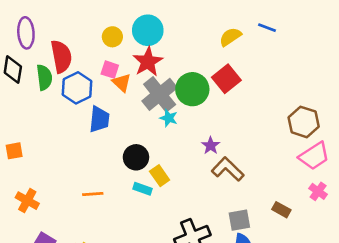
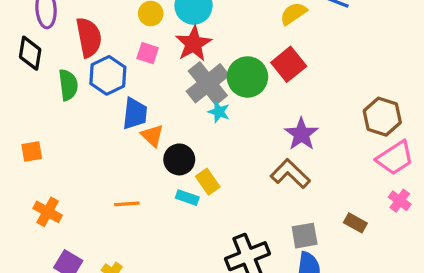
green semicircle: (44, 77) -> (68, 85), moved
orange triangle: (122, 83) -> (152, 136), moved
purple star: (211, 146) -> (301, 134), moved, size x1.5

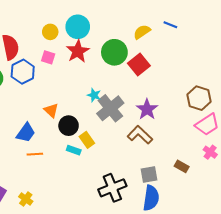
green circle: (247, 77) -> (114, 52), moved
gray cross: (208, 83) -> (110, 108), moved
blue trapezoid: (135, 113) -> (26, 133), moved, turned 30

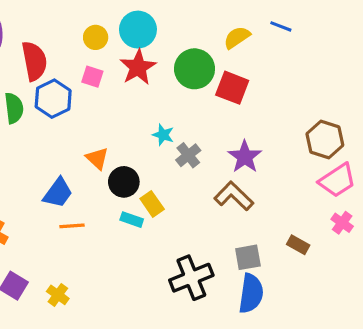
red square: (139, 64) -> (232, 88), turned -30
gray cross: (110, 108) -> (188, 155), size x0.6

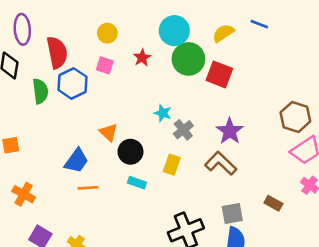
cyan circle: (138, 30) -> (174, 31), moved
red star: (138, 67) -> (142, 58), size x0.6
yellow rectangle: (152, 204) -> (172, 165), moved, turned 54

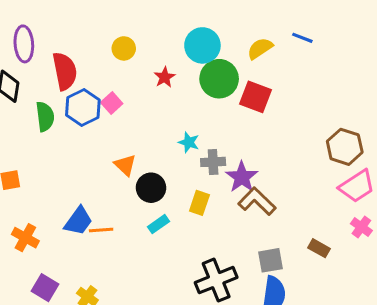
pink square: (105, 65) -> (112, 103), moved, turned 30
gray cross: (183, 130) -> (213, 162), turned 36
purple star: (230, 131) -> (242, 177), moved
blue trapezoid: (76, 161) -> (78, 221), moved
cyan rectangle: (137, 183) -> (159, 224), turned -54

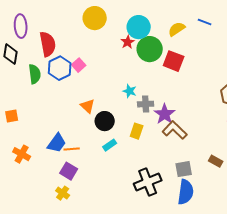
yellow circle: (124, 48) -> (95, 18), moved, size x1.5
red star: (165, 77) -> (128, 42), moved
purple square: (45, 288) -> (69, 171), moved

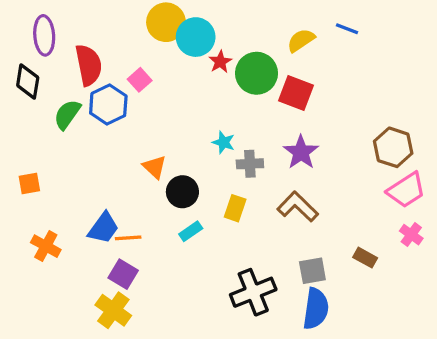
cyan circle: (139, 27) -> (196, 37), moved
pink square: (79, 65) -> (140, 80), moved
green semicircle: (35, 74) -> (67, 114), turned -138
purple star: (165, 114) -> (301, 152), moved
yellow cross: (63, 193) -> (113, 310), size x1.5

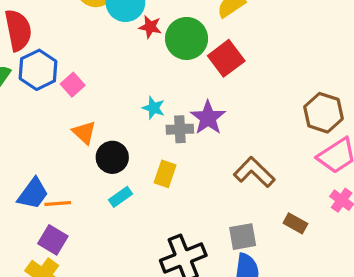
red star: (220, 62) -> (150, 27), turned -30
pink square: (140, 80) -> (73, 85), moved
red square: (296, 93) -> (226, 58), turned 32
purple star: (301, 152) -> (208, 118), moved
brown L-shape: (298, 207) -> (254, 172), moved

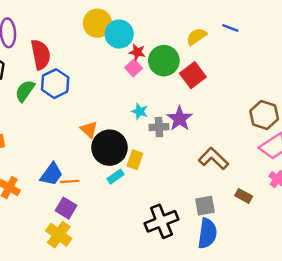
pink square: (73, 85) -> (134, 68), moved
black circle: (112, 157) -> (109, 148), size x1.5
yellow rectangle: (165, 174) -> (135, 160), moved

